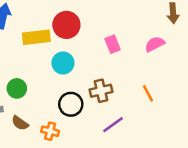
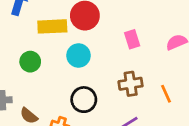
green circle: (17, 88) -> (30, 62), moved
brown cross: (101, 91) -> (131, 84), moved

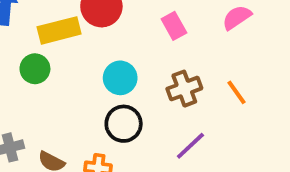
cyan circle: (78, 56) -> (120, 78), moved
green circle: (30, 62) -> (35, 69), moved

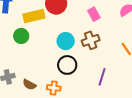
brown cross: (184, 89) -> (91, 40), moved
purple line: (190, 146) -> (102, 77), turned -30

